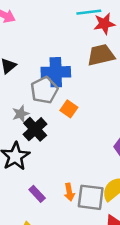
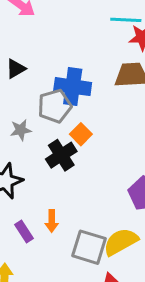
black cross: (35, 129) -> (61, 155), moved
orange arrow: (69, 192) -> (52, 221), moved

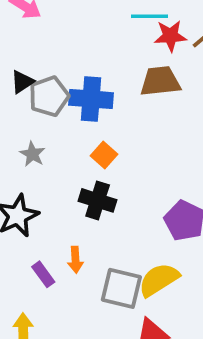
gray pentagon: (55, 106) -> (49, 96), moved
gray star: (21, 130) -> (32, 154), turned -30
black cross: (61, 155) -> (98, 200), moved, turned -36

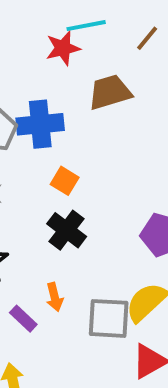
red star: (170, 36) -> (63, 48), moved
black cross: (98, 200) -> (67, 230), turned 30

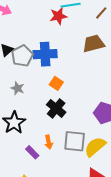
brown trapezoid: (110, 92) -> (93, 44), moved
gray square: (109, 318) -> (75, 141), moved

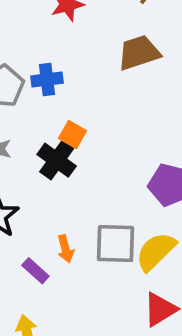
blue cross: (45, 54) -> (47, 80), size x0.7
black cross: (56, 108) -> (57, 160), moved

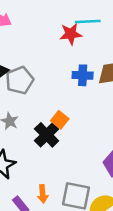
blue cross: (47, 80) -> (83, 75), moved

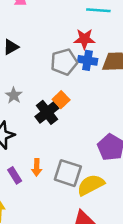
red star: (71, 34) -> (84, 39), moved
gray pentagon: (20, 80) -> (64, 62), moved

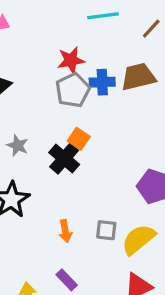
red star: (84, 39) -> (71, 60), moved
gray square: (68, 173) -> (106, 230), size x0.6
purple rectangle: (15, 175) -> (67, 280), moved

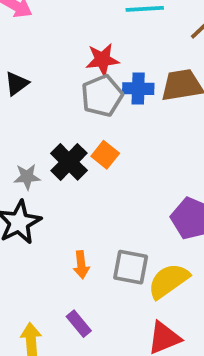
gray star: (18, 146) -> (27, 177), moved, turned -30
black cross: (64, 159) -> (69, 162), moved
gray square: (106, 230) -> (131, 267), size x1.4

